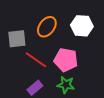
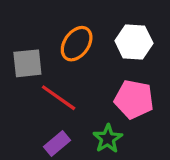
pink pentagon: (66, 60) -> (134, 99), moved
green star: (66, 85) -> (108, 139), turned 30

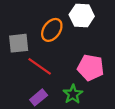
white hexagon: (134, 42) -> (82, 16), moved

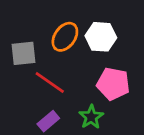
white hexagon: (82, 16) -> (101, 37), moved

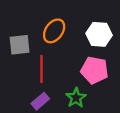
white hexagon: (101, 37) -> (99, 34), moved
red line: (50, 82) -> (41, 69), turned 55

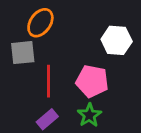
orange ellipse: (54, 31) -> (40, 23), moved
pink pentagon: (94, 70) -> (92, 81), moved

